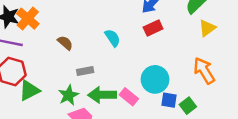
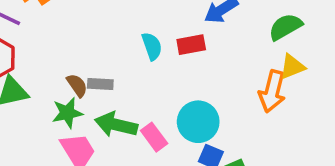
red rectangle: (153, 28) -> (191, 45), moved
brown semicircle: (65, 43) -> (77, 85), moved
orange arrow: (204, 71) -> (272, 91), moved, turned -148

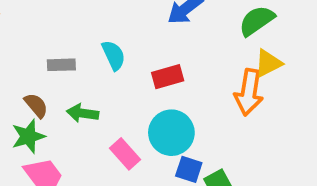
red rectangle: (191, 45) -> (168, 77), moved
gray rectangle: (100, 84) -> (61, 65), moved
green arrow: (116, 125) -> (83, 113), moved, size x0.7

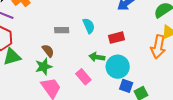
green arrow: (83, 113) -> (97, 57), moved
pink rectangle: (125, 154) -> (83, 77), moved

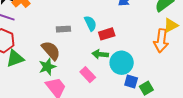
red rectangle: (116, 38) -> (107, 34), moved
brown semicircle: (48, 51) -> (51, 51), size x1.5

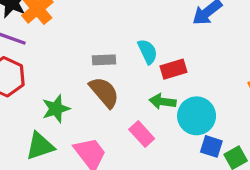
brown semicircle: (51, 51) -> (104, 92), moved
green triangle: (15, 58) -> (40, 146), moved
green star: (47, 67) -> (56, 109), moved

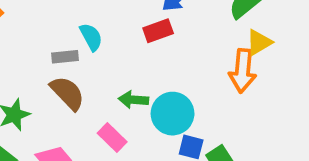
cyan semicircle: (148, 52) -> (91, 37), moved
red rectangle: (174, 69) -> (158, 31), moved

